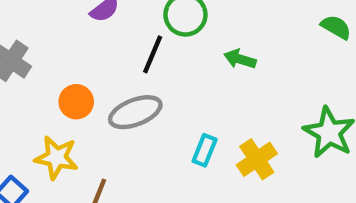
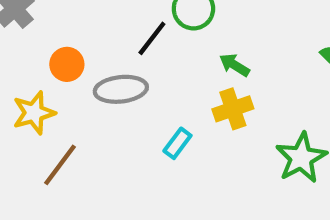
yellow star: (56, 158) -> (34, 113), turned 30
yellow cross: (257, 159) -> (233, 109), moved

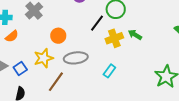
gray ellipse: (121, 89) -> (76, 58), moved
yellow cross: (233, 109) -> (114, 38), moved

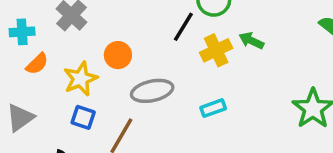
yellow star: (44, 58) -> (81, 79), moved
blue square: (20, 68) -> (83, 117), moved, turned -32
cyan rectangle: (109, 71) -> (213, 108), turned 40

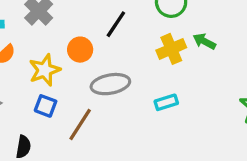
black line: (183, 27) -> (116, 24), moved

